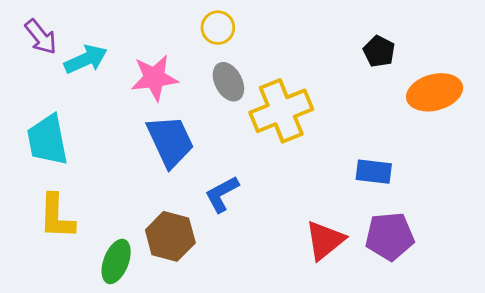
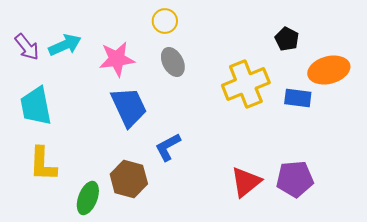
purple arrow: (41, 37) -> (27, 47), moved
yellow cross: (281, 111) -> (246, 84), moved
blue rectangle: (374, 172) -> (298, 98), moved

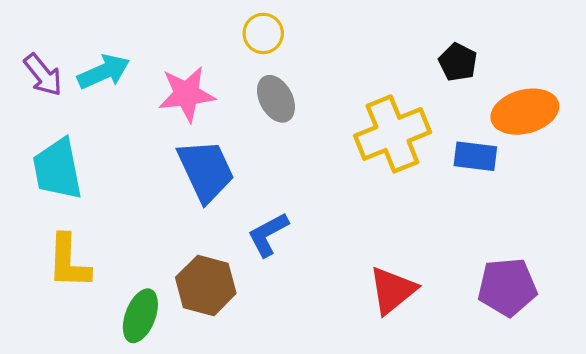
purple pentagon: (295, 179) -> (507, 287), moved

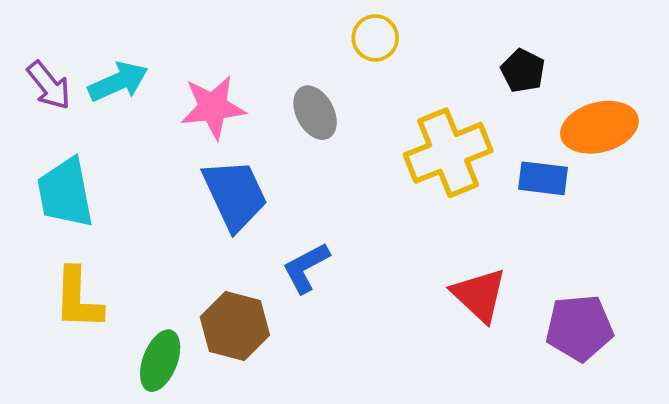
yellow circle: (263, 33) -> (375, 38), moved
red triangle: (392, 290) -> (479, 295), moved, turned -38

